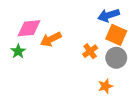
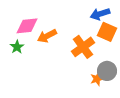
orange cross: (90, 51) -> (83, 47), size x1.6
gray circle: (116, 58) -> (107, 71), moved

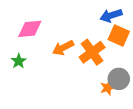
orange arrow: (47, 36) -> (63, 48), moved
green star: (17, 47) -> (19, 61), moved

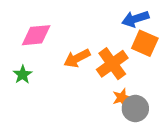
gray circle: (119, 79) -> (135, 109), moved
orange star: (108, 88) -> (122, 98), moved

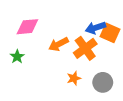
blue arrow: (135, 19) -> (96, 28), moved
orange star: (122, 98) -> (74, 78), moved

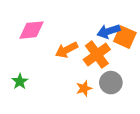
green star: (17, 57) -> (20, 81), moved
gray circle: (103, 82) -> (111, 83), moved

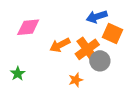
blue arrow: (109, 31) -> (97, 17), moved
gray circle: (111, 83) -> (100, 61), moved

